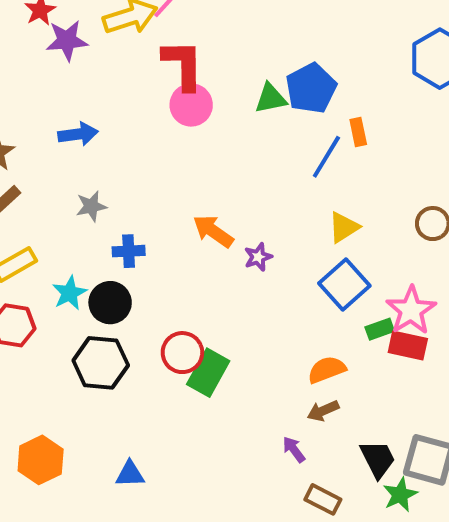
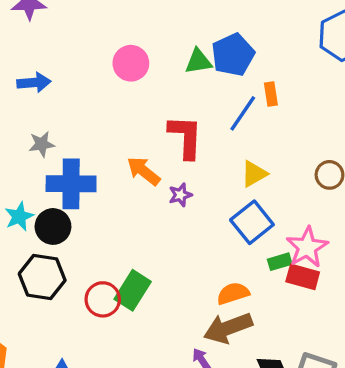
red L-shape: (183, 65) -> (186, 137), moved
blue cross: (129, 251) -> (71, 184), size x1.8
red circle: (182, 353) -> (103, 299), moved
brown arrow: (323, 411) -> (228, 328), size x1.8

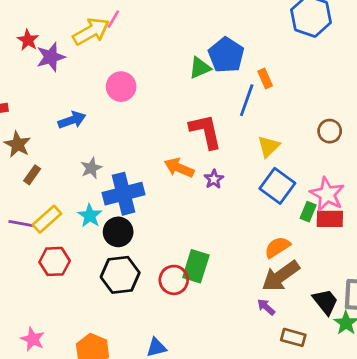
pink circle: (131, 63) -> (121, 87), moved
cyan star: (19, 216) -> (90, 216), moved
green rectangle: (280, 262) -> (308, 212), turned -36

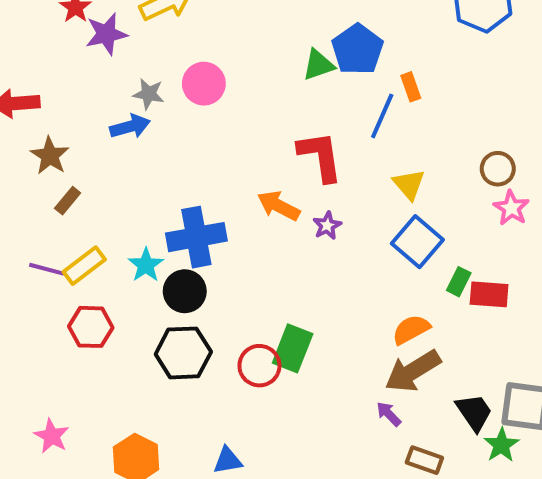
yellow triangle: (269, 146) -> (409, 184), turned -30
gray star: (91, 168) -> (149, 94), moved, turned 30
pink star: (327, 194) -> (511, 208), moved, size x0.7

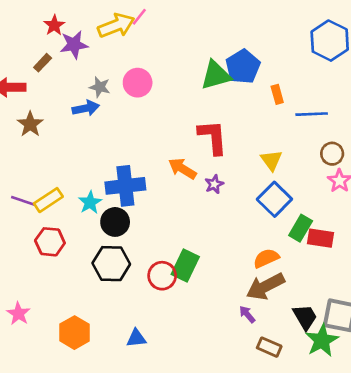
green triangle: (318, 65) -> (216, 75), size x1.4
blue line: (382, 116) -> (312, 114), moved, turned 60
brown rectangle: (68, 201) -> (43, 63), moved
green rectangle: (459, 282) -> (301, 228), size x1.4
green star: (501, 445) -> (322, 340), size x1.4

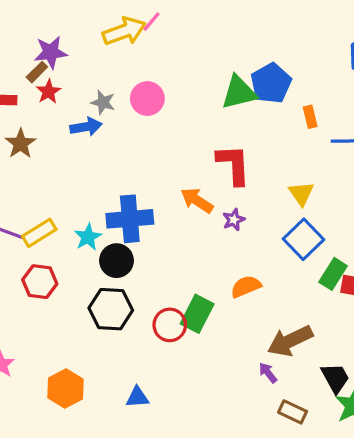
red star: (54, 25) -> (49, 92), moved
purple star: (74, 45) -> (51, 52), moved
orange semicircle: (266, 258) -> (246, 287), moved

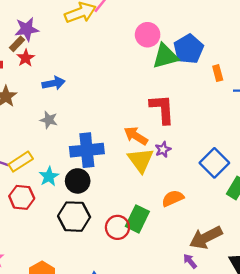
pink circle: (147, 99) -> (148, 35), moved
gray star: (103, 102) -> (49, 120), moved
yellow triangle: (301, 193) -> (141, 160), moved, size x1.4
cyan star: (88, 237) -> (49, 176), moved

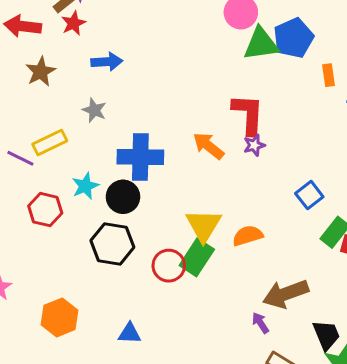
purple star: (163, 149) -> (254, 145), moved
yellow triangle: (141, 160) -> (204, 225), moved
yellow rectangle: (21, 162) -> (50, 142), moved
blue square: (214, 163) -> (309, 195), size x0.7

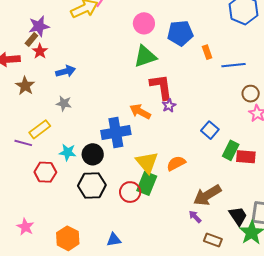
blue pentagon: (293, 38) -> (180, 33), turned 30
green triangle: (261, 44) -> (145, 56), moved
blue cross: (140, 157) -> (116, 133), moved
cyan star: (85, 186) -> (68, 152), turned -30

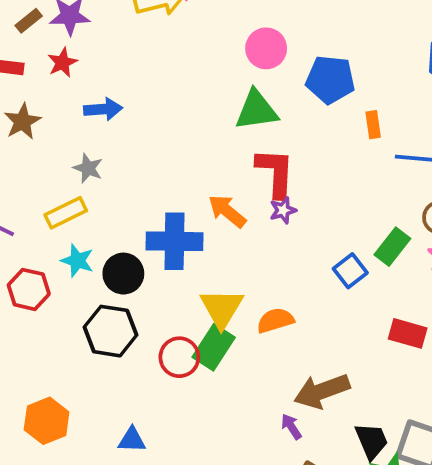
brown rectangle: (31, 40) -> (29, 21), moved
yellow rectangle: (40, 129) -> (66, 213), moved
green rectangle: (231, 150) -> (392, 247), moved

